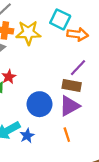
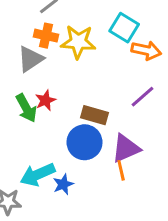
brown rectangle: (72, 86) -> (95, 115), moved
orange line: (67, 135) -> (121, 170), moved

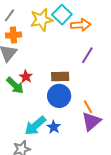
cyan square: (124, 28) -> (62, 15), turned 30
yellow star: (78, 42) -> (41, 20), moved
purple triangle: (126, 148) -> (91, 121), moved

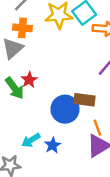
brown rectangle: (60, 77) -> (84, 100), moved
cyan arrow: (35, 126) -> (31, 140), size x0.7

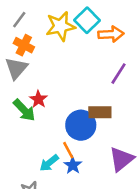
orange cross: (22, 28) -> (24, 45), turned 30
orange line: (97, 128) -> (68, 150), moved

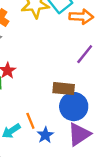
blue circle: (81, 125) -> (74, 107), moved
blue star: (73, 165) -> (45, 135), moved

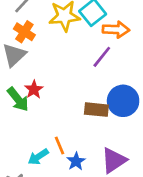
purple line: (85, 54) -> (102, 57), moved
blue circle: (74, 107) -> (123, 101), moved

